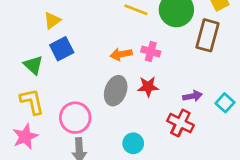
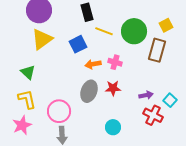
yellow triangle: (52, 20) -> (42, 39), size x1.6
blue square: (62, 49) -> (78, 44), moved
red cross: (180, 123) -> (153, 115), moved
cyan circle: (133, 143) -> (113, 127), moved

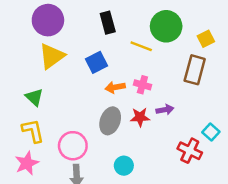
yellow line: (104, 31) -> (141, 46), moved
green circle: (134, 31) -> (166, 26), moved
purple arrow: (146, 95) -> (165, 110), moved
cyan circle: (113, 127) -> (124, 166), moved

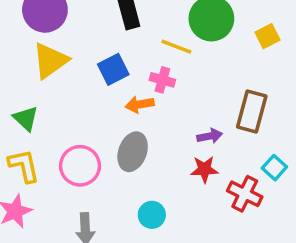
brown rectangle: (195, 70) -> (252, 111), moved
pink cross: (142, 85) -> (162, 80), moved
red star: (140, 117) -> (204, 169), moved
pink circle: (73, 146) -> (80, 166), moved

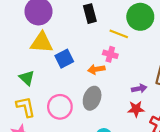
yellow triangle: (50, 61) -> (42, 42), turned 40
blue square: (113, 69) -> (64, 59), moved

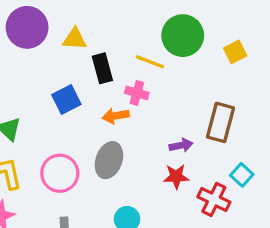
black rectangle: (90, 14) -> (102, 68), moved
yellow triangle: (42, 42) -> (75, 39), moved, size x0.7

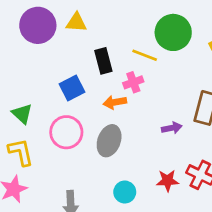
yellow triangle: (75, 39) -> (76, 22), moved
pink cross: (137, 93) -> (133, 82), turned -36
pink circle: (60, 173) -> (66, 132), moved
red star: (176, 177) -> (167, 181), moved

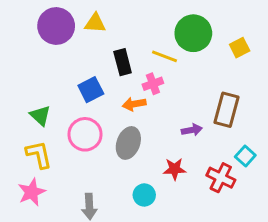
red star: (167, 181) -> (175, 169), moved

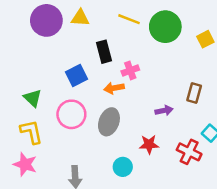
yellow line: (164, 56) -> (129, 19), moved
brown rectangle: (227, 110) -> (194, 93), size x0.7
pink star: (32, 192) -> (25, 164), turned -30

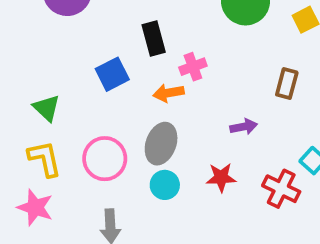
brown rectangle: (194, 93) -> (287, 84), moved
pink circle: (71, 114) -> (105, 159), moved
cyan circle: (123, 167) -> (165, 185), moved

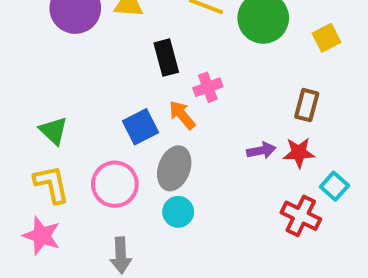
blue square: (112, 74) -> (141, 127), moved
orange arrow: (169, 93) -> (182, 115), turned 60
red star: (221, 177) -> (299, 152), moved

